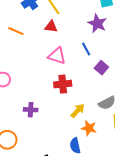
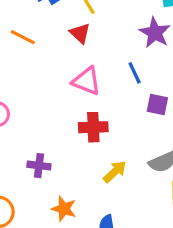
red triangle: (51, 26) -> (80, 33), turned 32
purple square: (101, 68) -> (157, 104), turned -32
orange star: (89, 128) -> (64, 209), moved

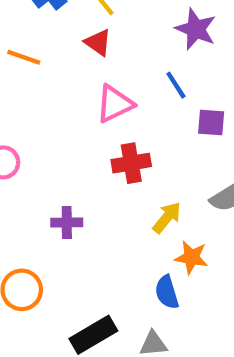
pink triangle: (87, 81) -> (115, 104), turned -40
orange star: (64, 209) -> (191, 257), moved

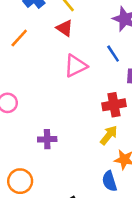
orange line: (24, 57) -> (19, 38), turned -66
red cross: (131, 163) -> (114, 105), moved

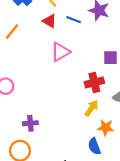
blue line: (113, 54) -> (74, 20), moved, turned -32
purple cross: (47, 139) -> (30, 123), moved

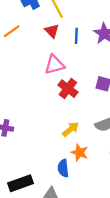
blue line: (74, 20) -> (76, 36), turned 56
red cross: (94, 82) -> (68, 89), moved, turned 36

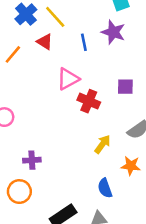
red triangle: (52, 31) -> (45, 42), moved
orange star: (80, 152) -> (131, 166), moved

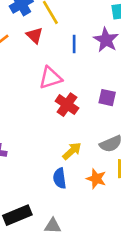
blue semicircle: (105, 188) -> (60, 178), moved

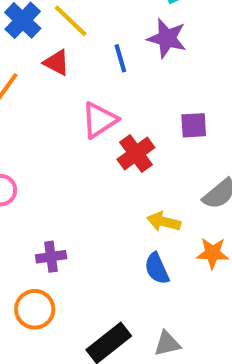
red cross: (67, 105) -> (136, 153), turned 35
yellow arrow: (72, 151) -> (164, 222), turned -108

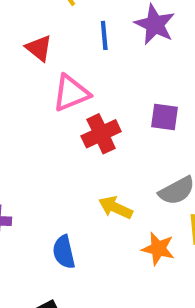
red triangle: (57, 63) -> (39, 48), moved
blue semicircle: (157, 268) -> (64, 252), moved

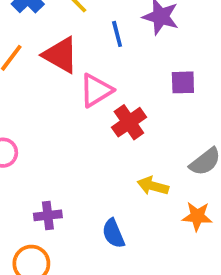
red triangle: (39, 48) -> (61, 55), size x1.5
purple square: (164, 117) -> (183, 82), moved

